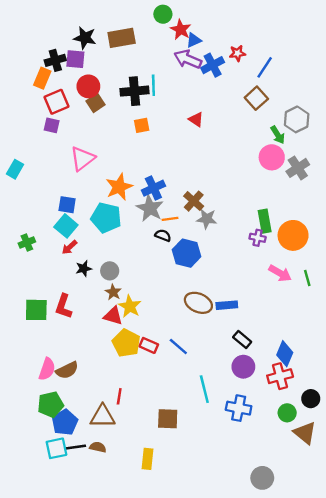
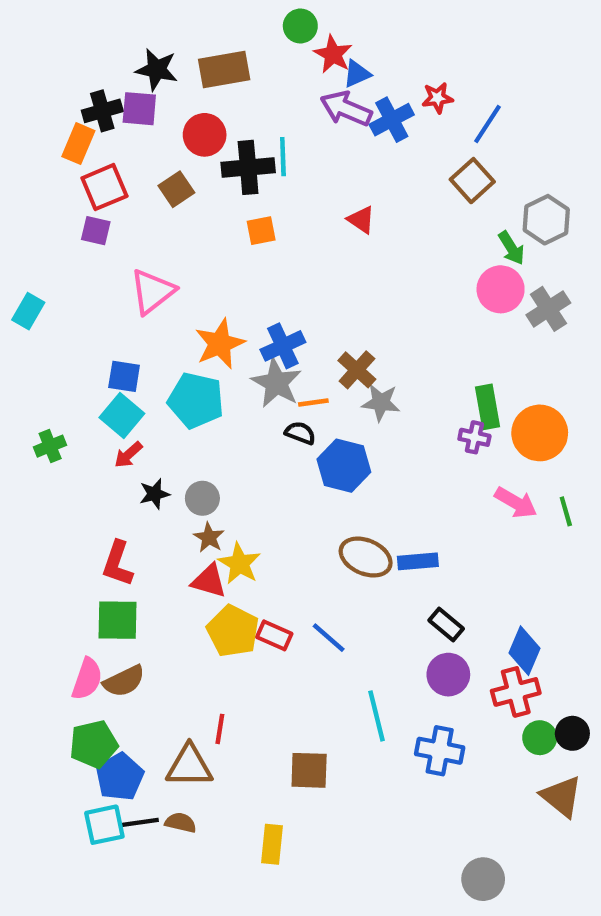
red circle: (88, 86) -> (205, 135), moved
green square: (36, 310) -> (118, 620), moved
green circle: (287, 413) -> (540, 738), moved

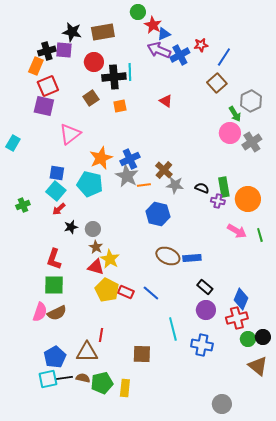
brown square: (176, 189) -> (91, 98), moved
purple square: (96, 231) -> (44, 106), size x1.5
black semicircle: (300, 433) -> (202, 188), moved
green pentagon: (94, 744) -> (102, 383), moved

